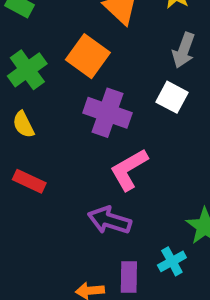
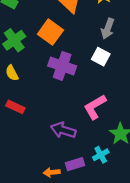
pink L-shape: (129, 169) -> (95, 107), moved
purple rectangle: (129, 277) -> (75, 164), turned 72

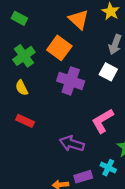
cyan cross: (101, 155) -> (108, 168), turned -35

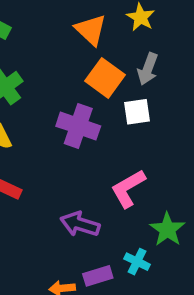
orange square: (59, 48) -> (105, 78), moved
white square: (108, 72) -> (137, 112), turned -36

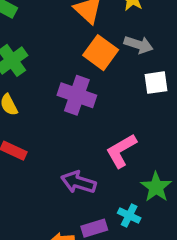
gray arrow: (148, 69) -> (139, 45), turned -92
white square: (137, 112) -> (156, 83), moved

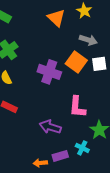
orange square: (101, 53) -> (76, 62), moved
pink L-shape: (121, 151) -> (77, 107), turned -55

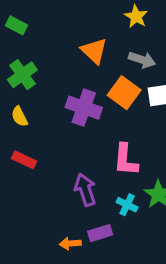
orange triangle: (56, 18) -> (94, 51), moved
purple arrow: (50, 127) -> (85, 190), turned 55
cyan cross: (82, 148) -> (127, 205), moved

